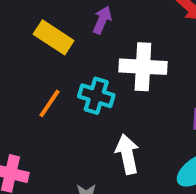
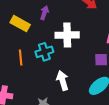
cyan cross: (96, 96) -> (44, 52), turned -30
orange line: (50, 103) -> (21, 58), turned -35

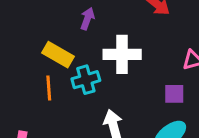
yellow rectangle: (20, 24) -> (58, 55), moved

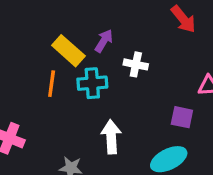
purple arrow: (87, 19) -> (104, 41), moved
white cross: (122, 54) -> (136, 64), size x0.6

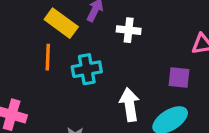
cyan cross: (92, 83) -> (87, 69), moved
white arrow: (111, 137) -> (130, 105), moved

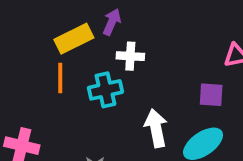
yellow rectangle: (61, 23) -> (74, 39), turned -60
white cross: (129, 30) -> (130, 56), moved

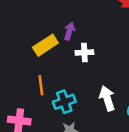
orange line: (60, 78) -> (41, 85), moved
cyan cross: (105, 90) -> (64, 102), moved

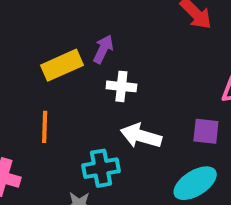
white arrow: (107, 98) -> (141, 136), moved, turned -65
cyan cross: (64, 102) -> (101, 168), moved

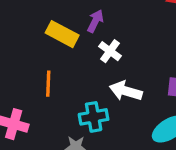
yellow rectangle: (62, 65) -> (62, 34), turned 52
white cross: (121, 86) -> (110, 51), turned 30

